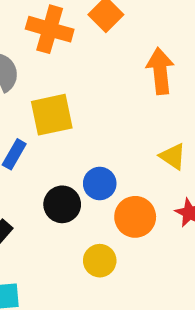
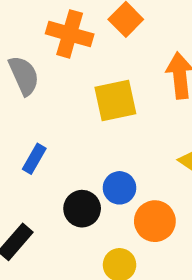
yellow square: (52, 115) -> (115, 101), moved

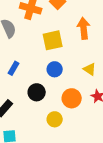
blue circle: (120, 188) -> (55, 69), moved

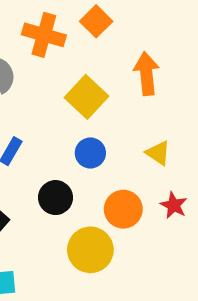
yellow square: (53, 40) -> (86, 97), turned -35
yellow circle: (55, 119) -> (90, 250), size x1.5

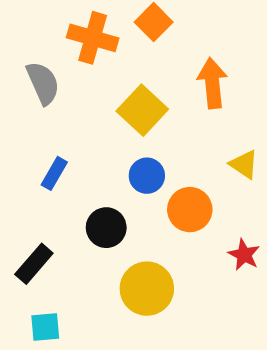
yellow triangle: (158, 153) -> (244, 164), moved
red star: (174, 205) -> (244, 255), moved
orange circle: (123, 209) -> (190, 210), moved

